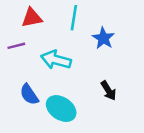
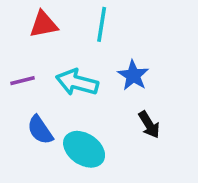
blue star: (103, 38) -> (133, 75), moved
purple line: (16, 46) -> (22, 81), moved

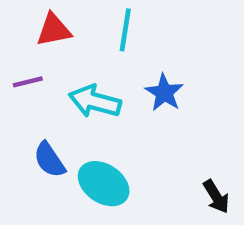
purple line: (22, 81) -> (28, 82), moved
black arrow: (149, 125) -> (216, 197), moved

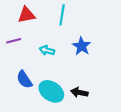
cyan arrow: (95, 101) -> (47, 50), size x0.6
black arrow: (216, 197) -> (79, 92), moved, turned 133

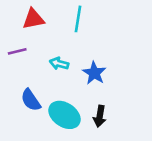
blue star: (82, 46) -> (94, 73), moved
black arrow: (79, 92) -> (100, 116), turned -91

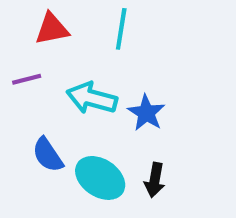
cyan arrow: (59, 64) -> (92, 98), size x1.6

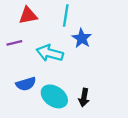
blue star: (146, 113) -> (82, 38), moved
blue semicircle: (48, 155) -> (26, 84), turned -72

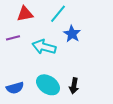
cyan line: (66, 16) -> (58, 14), turned 30
blue semicircle: (26, 84) -> (15, 88), moved

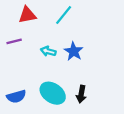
blue star: (72, 34) -> (74, 51), moved
cyan arrow: (44, 47) -> (48, 51), size x0.6

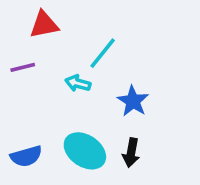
cyan line: (64, 15) -> (103, 53), moved
blue star: (74, 51) -> (133, 101), moved

